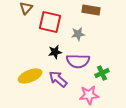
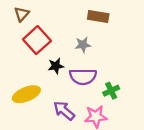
red square: (50, 22) -> (37, 40), moved, turned 35
purple arrow: (58, 79) -> (64, 111), moved

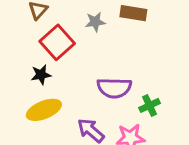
gray star: (83, 45) -> (95, 22), moved
black star: (56, 66) -> (41, 75), moved

